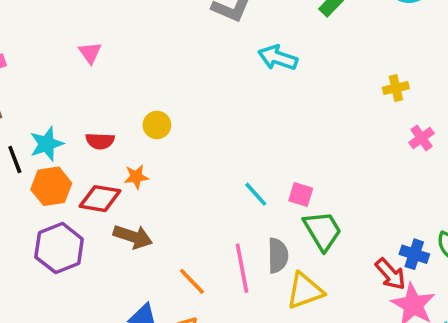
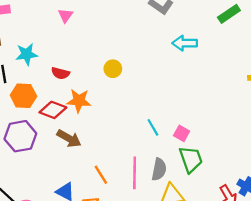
cyan arrow: (278, 58) -> (185, 43), turned -30
yellow circle: (157, 125) -> (113, 69), moved
cyan star: (47, 144) -> (27, 54), moved
orange star: (136, 177) -> (79, 101), size x1.5

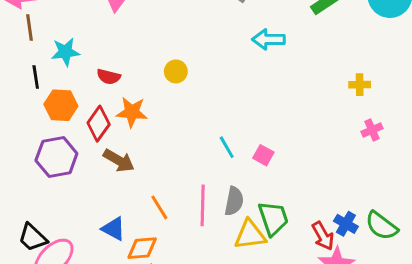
red diamond: (53, 110) -> (99, 124), turned -76
green trapezoid: (191, 159) -> (273, 218), moved

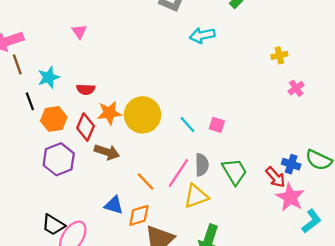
yellow circle: (176, 71) -> (143, 115), moved, size x2.0
pink line: (203, 205) -> (178, 173), turned 44
yellow triangle: (250, 235) -> (196, 196), moved

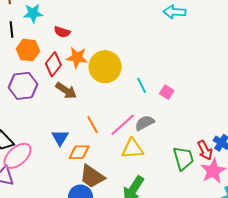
gray semicircle: (202, 165) -> (145, 123), turned -132
green trapezoid: (235, 172) -> (183, 158), moved
blue triangle: (114, 205) -> (60, 138), turned 30

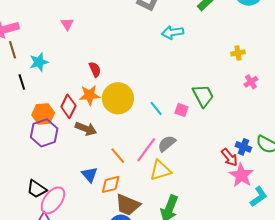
red semicircle: (62, 32) -> (95, 69), moved, turned -119
orange hexagon: (28, 50) -> (43, 114), moved
green trapezoid: (183, 158) -> (203, 96), moved

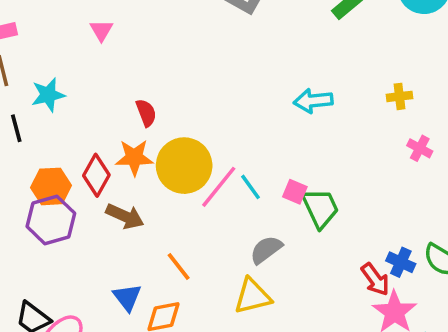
cyan arrow: (173, 32) -> (313, 101), moved
pink cross: (251, 82) -> (420, 148), turned -32
green trapezoid: (203, 96) -> (320, 208), moved
pink line: (146, 150) -> (219, 187), moved

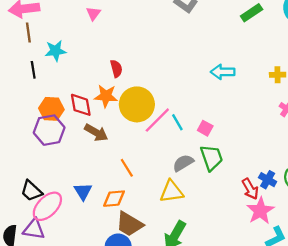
red diamond: (96, 175) -> (81, 105), turned -45
green trapezoid: (320, 208) -> (211, 158), moved
blue triangle: (127, 297) -> (83, 191), moved

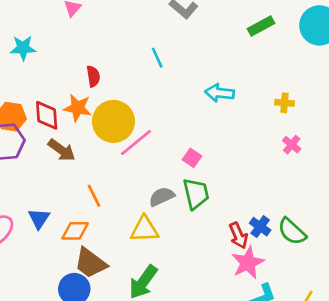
cyan line: (177, 122) -> (157, 58), moved

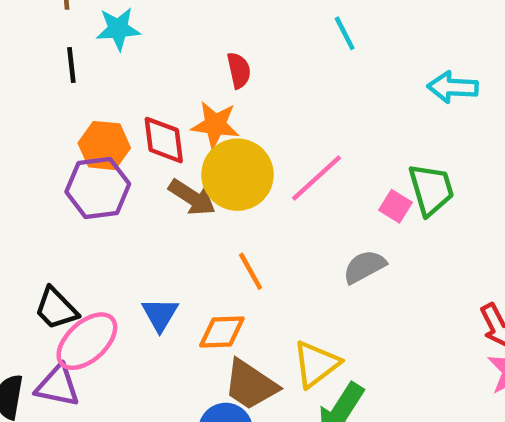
yellow circle: (113, 121) -> (237, 175), moved
pink square: (192, 158) -> (395, 206), moved
green trapezoid: (196, 194) -> (431, 189), moved
yellow triangle: (144, 229) -> (316, 364), moved, turned -32

